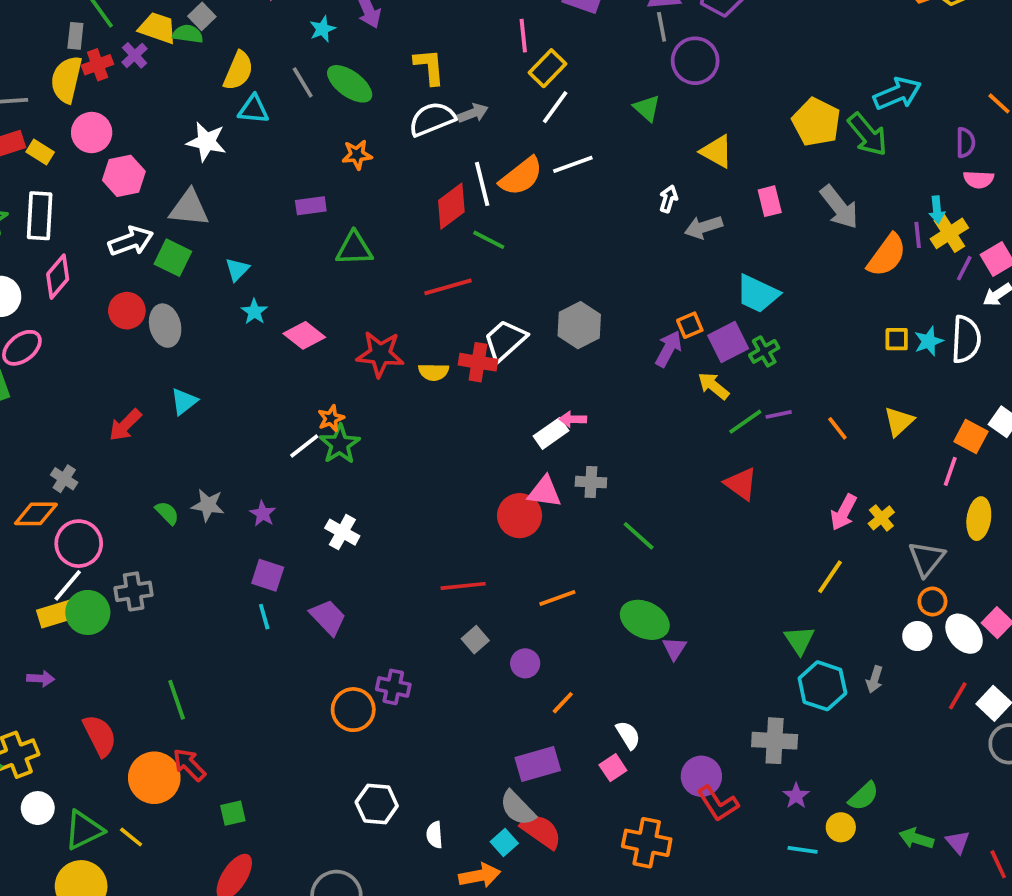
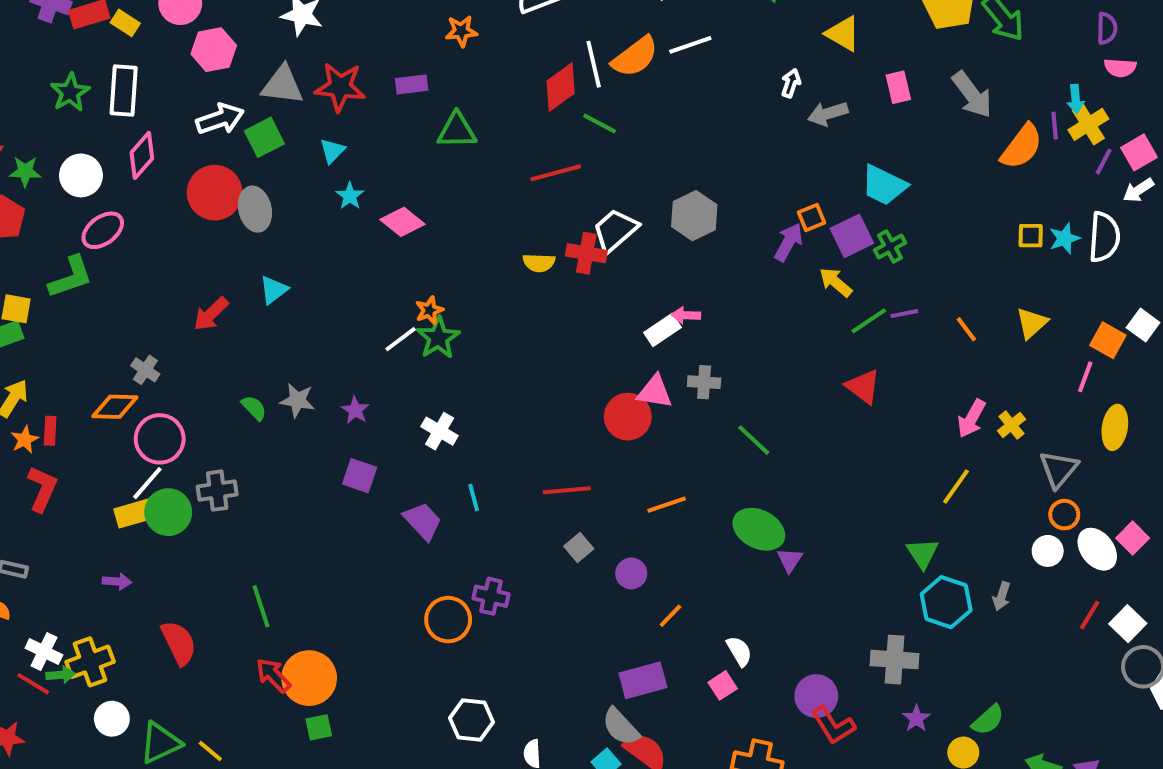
green square: (173, 258) -> (264, 137), turned 36
red circle: (127, 311) -> (215, 193), size x1.4
red star: (380, 354) -> (340, 87), moved
cyan line: (264, 617) -> (474, 497), moved
orange circle: (154, 778) -> (309, 678), moved

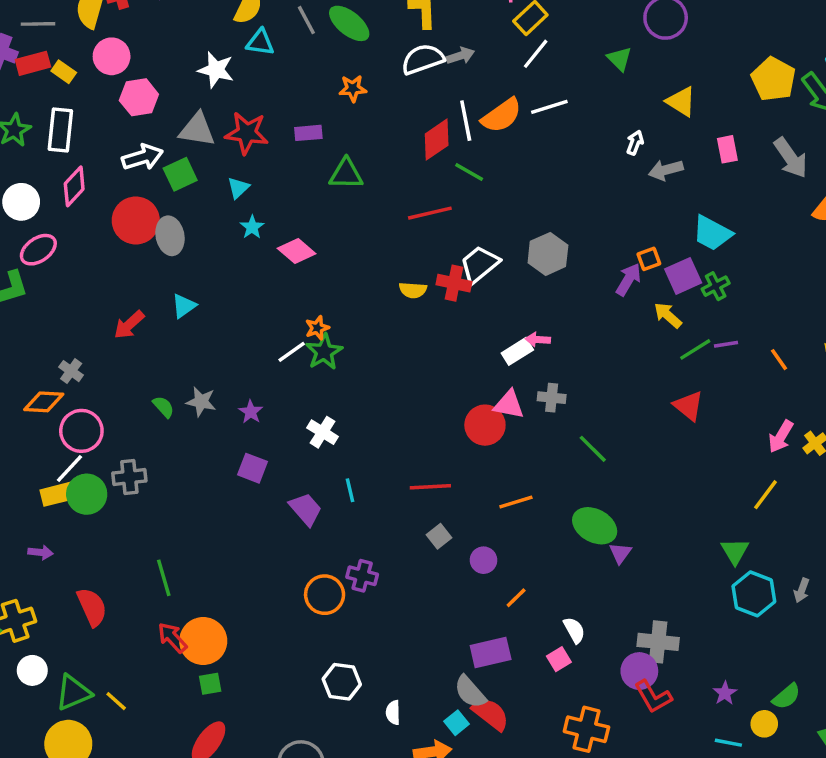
gray cross: (895, 660) -> (658, 642), moved

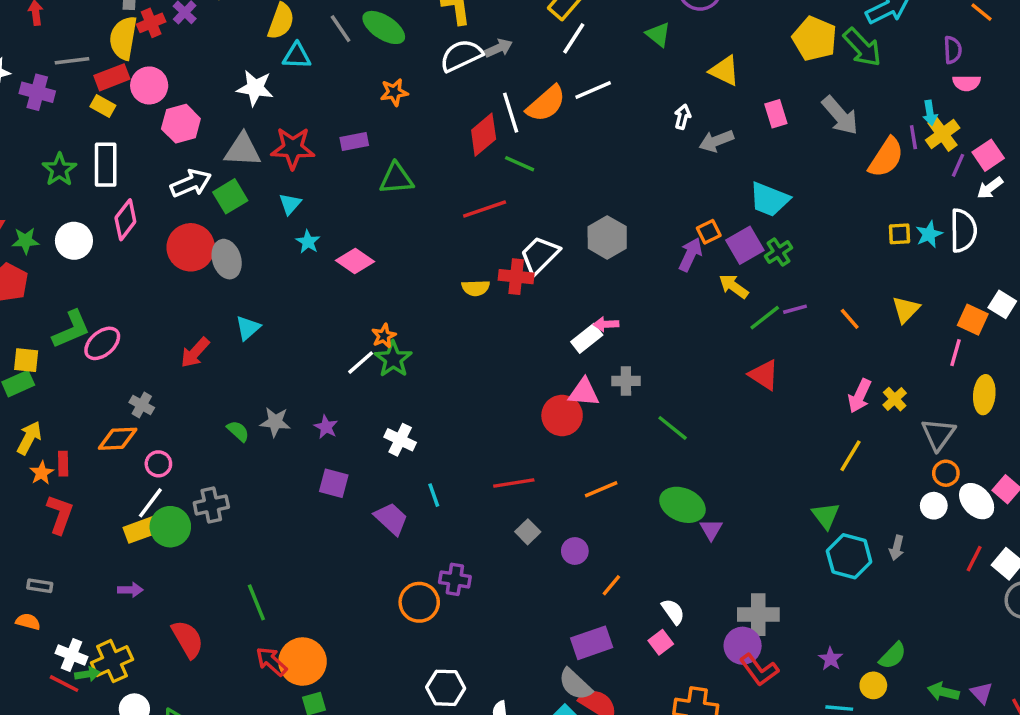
red rectangle: (33, 63) -> (112, 77), moved
pink ellipse: (38, 250) -> (102, 343), moved
pink circle: (81, 431) -> (158, 464), size x0.6

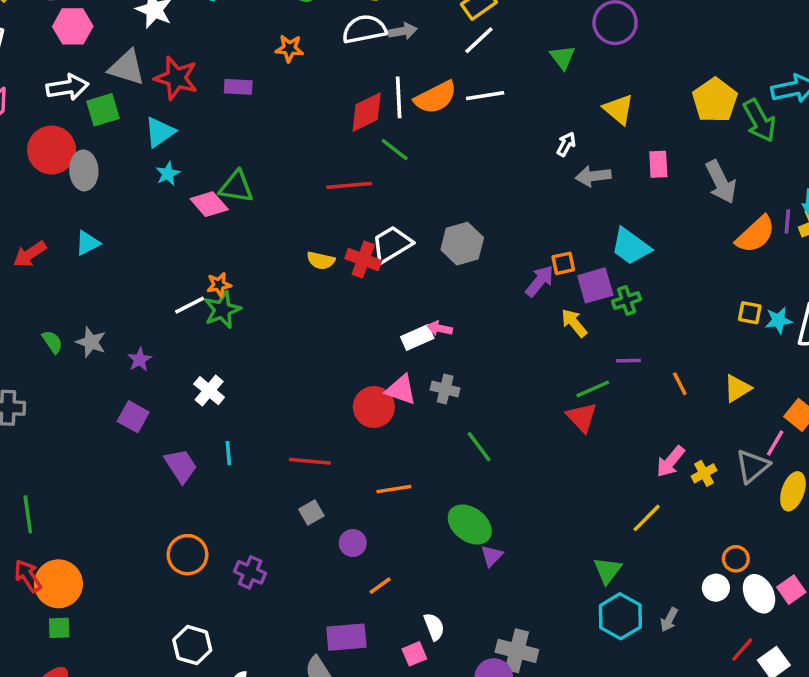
green triangle: (396, 179) -> (236, 187), moved
cyan triangle: (290, 204) -> (160, 132), size x1.4
green line: (765, 318) -> (593, 389), moved
gray triangle: (938, 434) -> (753, 466), moved
purple cross: (455, 579) -> (250, 572), moved

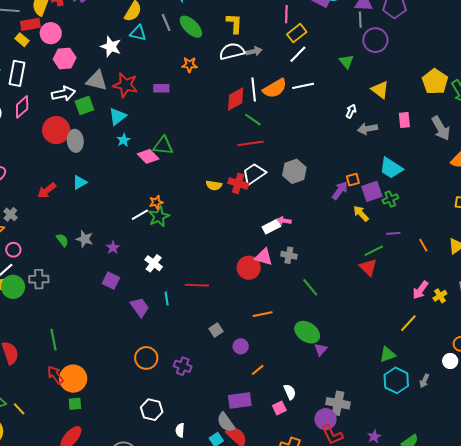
red line: (349, 185) -> (251, 143), moved
red line: (310, 461) -> (197, 285), moved
green triangle: (607, 570) -> (388, 354), turned 36

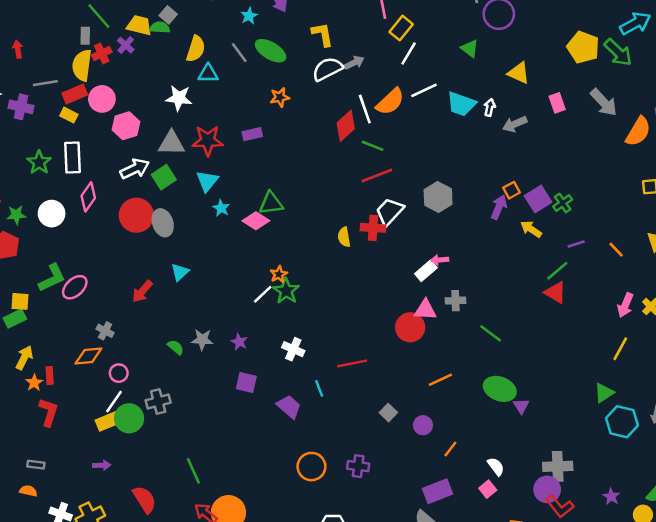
cyan trapezoid: (391, 168) -> (461, 104), moved
yellow semicircle: (214, 185) -> (344, 237), turned 84

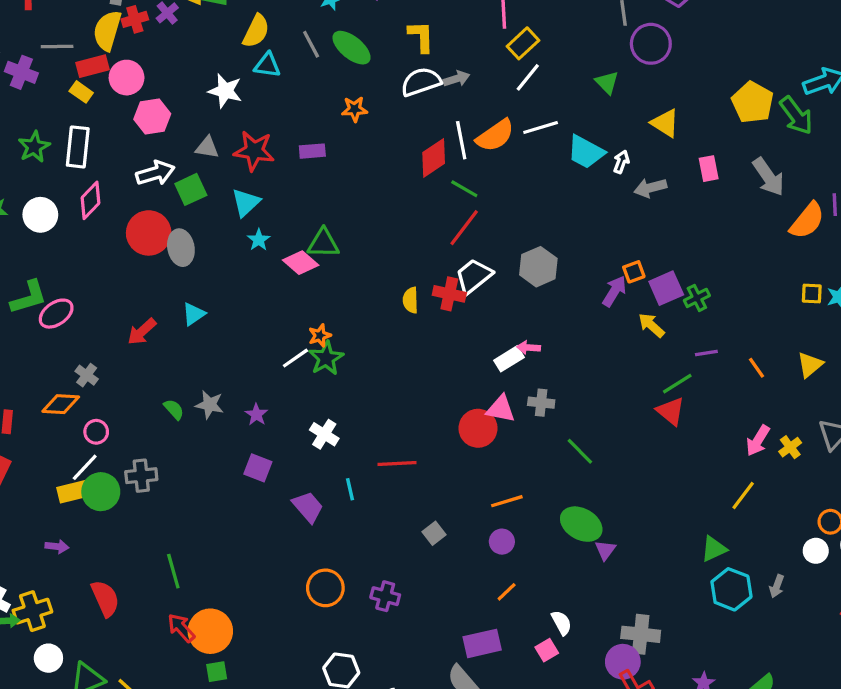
gray triangle: (171, 143) -> (207, 147), size x0.7
red line: (377, 176) -> (464, 228), turned -40
purple circle: (423, 425) -> (502, 542), moved

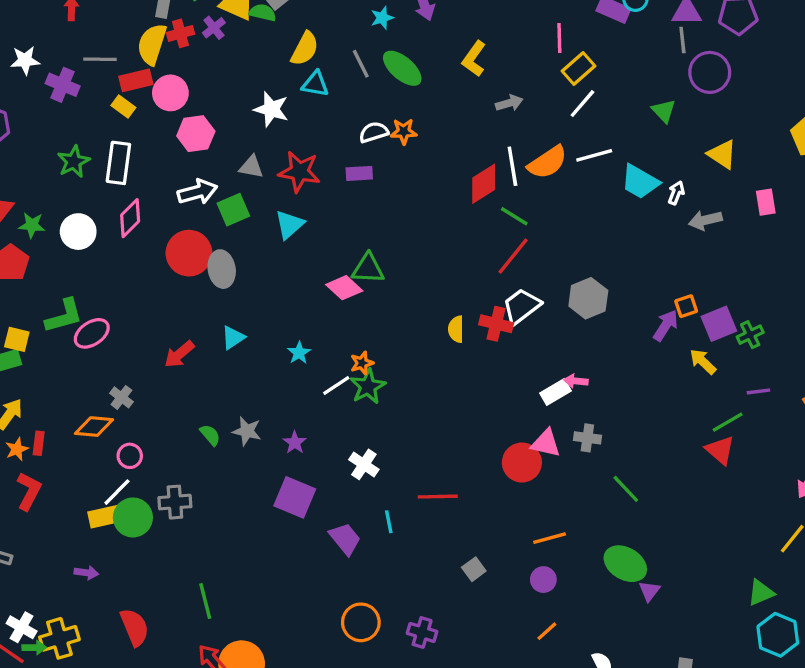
yellow L-shape: (421, 37) -> (474, 59), turned -144
white semicircle: (421, 82) -> (374, 132), moved, size x0.7
cyan star: (259, 240) -> (299, 353), moved
purple square: (258, 468) -> (295, 497), size x1.4

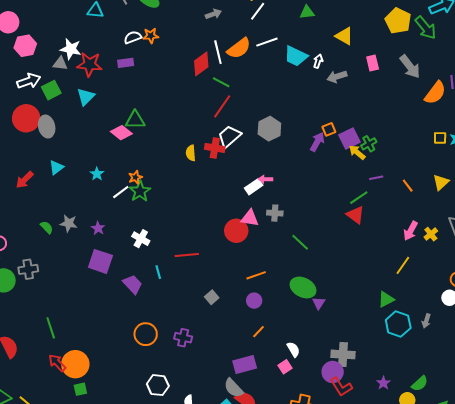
white star: (271, 109) -> (71, 49), moved
green triangle: (664, 111) -> (307, 12), turned -49
yellow arrow: (703, 361) -> (357, 152), moved

